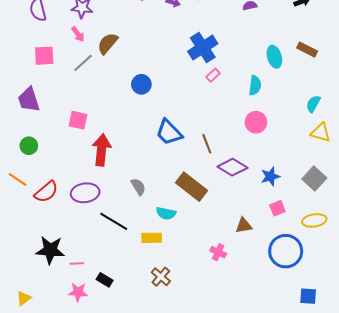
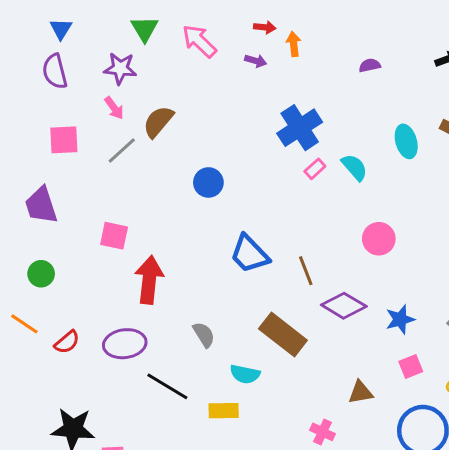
cyan semicircle: (255, 85) -> (354, 167), moved, turned -48
red semicircle: (46, 192) -> (67, 342), size x0.7

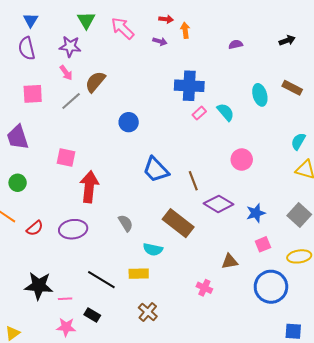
blue cross: (300, 128) -> (189, 86), turned 36
black line: (167, 386) -> (101, 280), moved

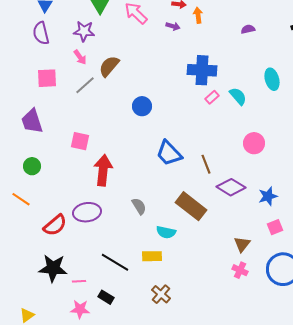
red semicircle: (35, 228) -> (55, 225), moved, size x1.4
brown triangle: (230, 261) -> (242, 244), turned -42
pink cross: (204, 288) -> (240, 270), moved

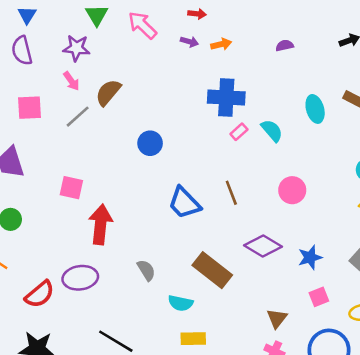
orange arrow: (198, 15) -> (221, 44), moved, turned 84
brown line: (206, 164) -> (231, 193), moved
yellow rectangle: (152, 256) -> (193, 339), moved

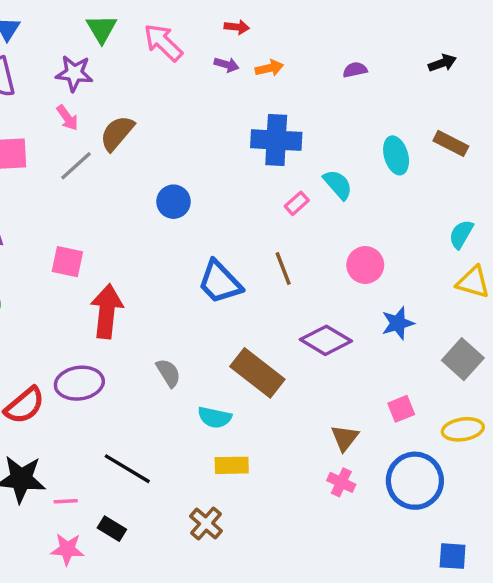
pink rectangle: (239, 132) -> (297, 203), moved
blue star: (310, 257) -> (398, 323), moved

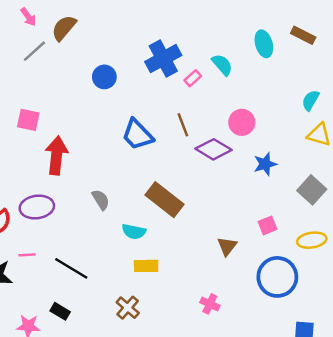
blue cross: (276, 140) -> (163, 59), moved, turned -32
purple diamond: (326, 340) -> (214, 149), moved
pink cross: (341, 482) -> (210, 304), moved
pink line: (66, 501) -> (27, 255), moved

